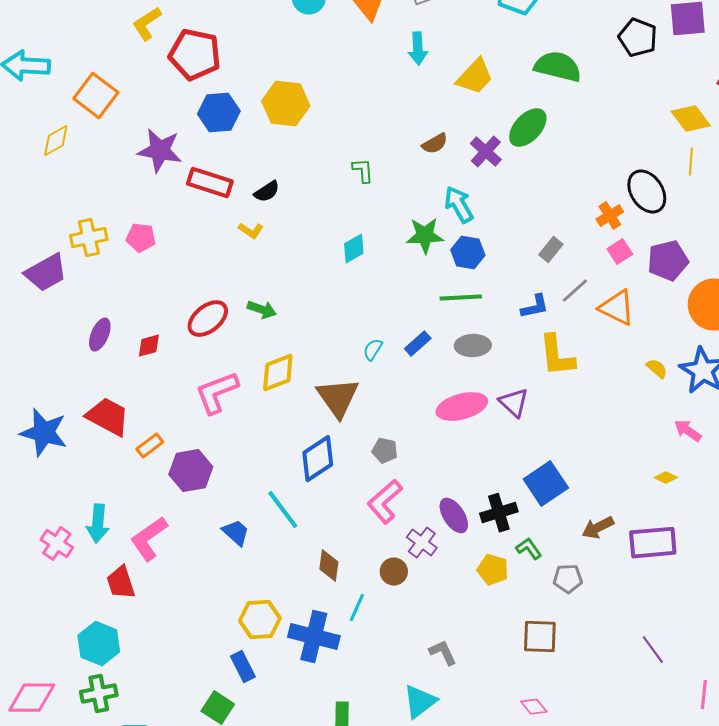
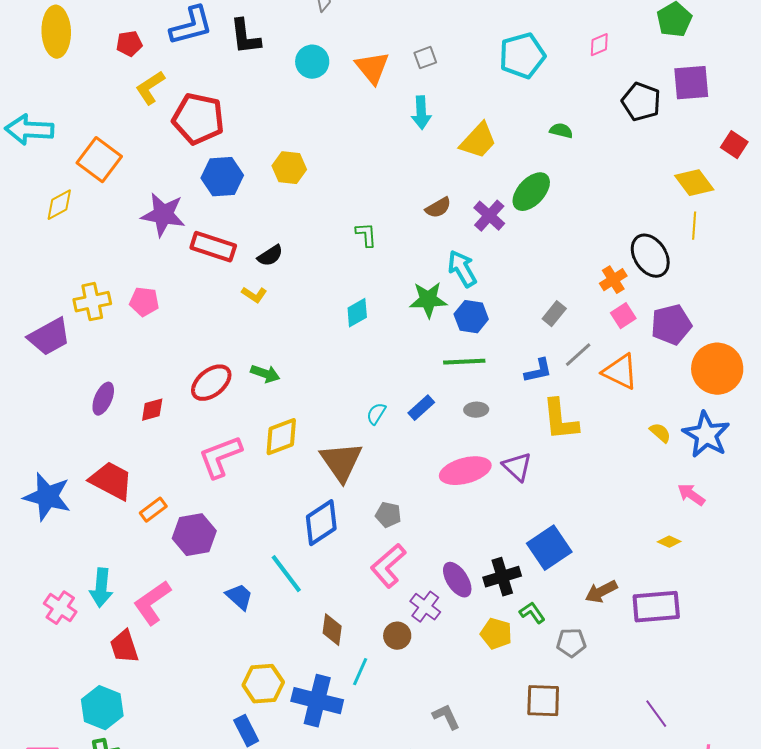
green semicircle: (558, 67) -> (561, 131), size x0.5
yellow hexagon: (286, 104) -> (289, 168), size x0.7
gray ellipse: (473, 346) -> (476, 410), size x0.7

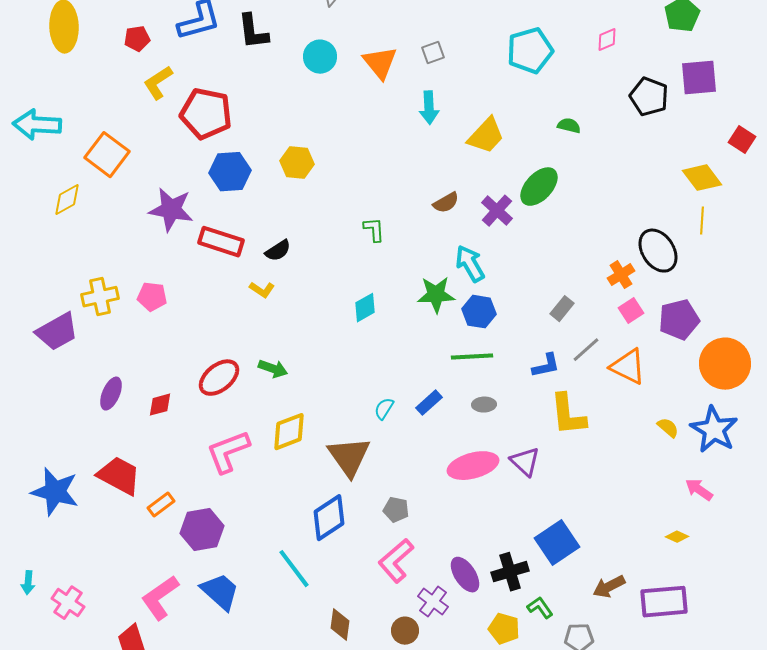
cyan arrow: (101, 588) -> (28, 583), moved, size x0.6
blue trapezoid: (239, 597) -> (220, 592), moved, size x1.4

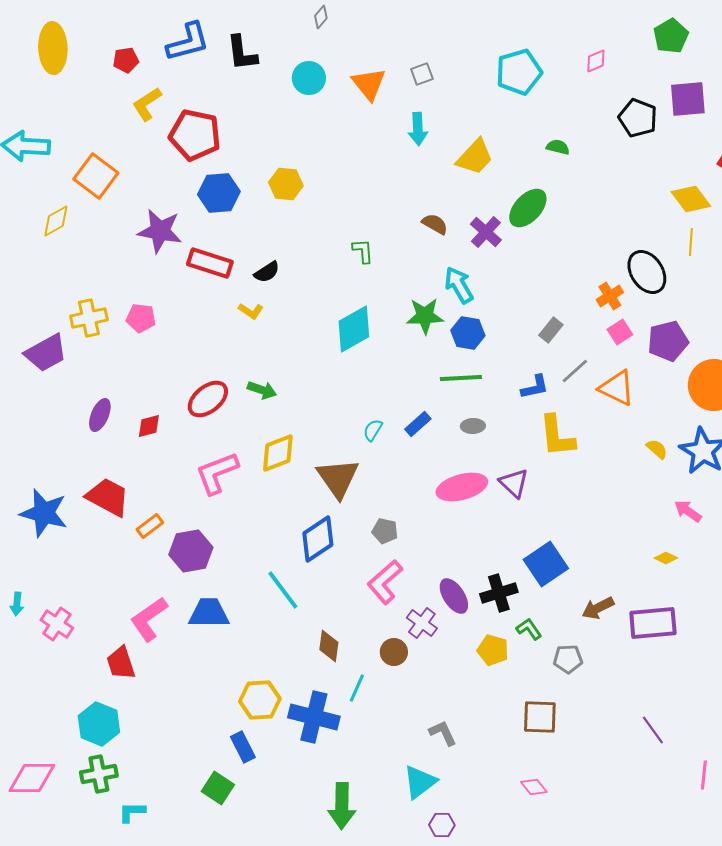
brown semicircle: (446, 203) -> (435, 224), turned -120
cyan diamond: (365, 308) -> (354, 329), size x1.6
blue trapezoid: (220, 592) -> (209, 613), turned -42

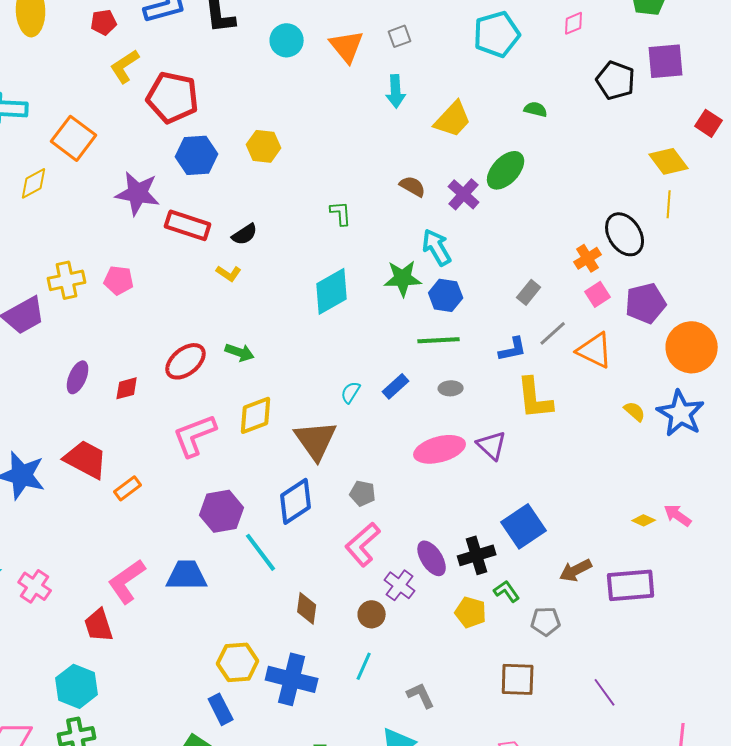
pink arrow: (688, 511) -> (678, 515), moved
purple hexagon: (191, 551) -> (222, 511), moved
cyan line: (357, 688) -> (364, 666), moved
purple line: (653, 730) -> (605, 692), moved

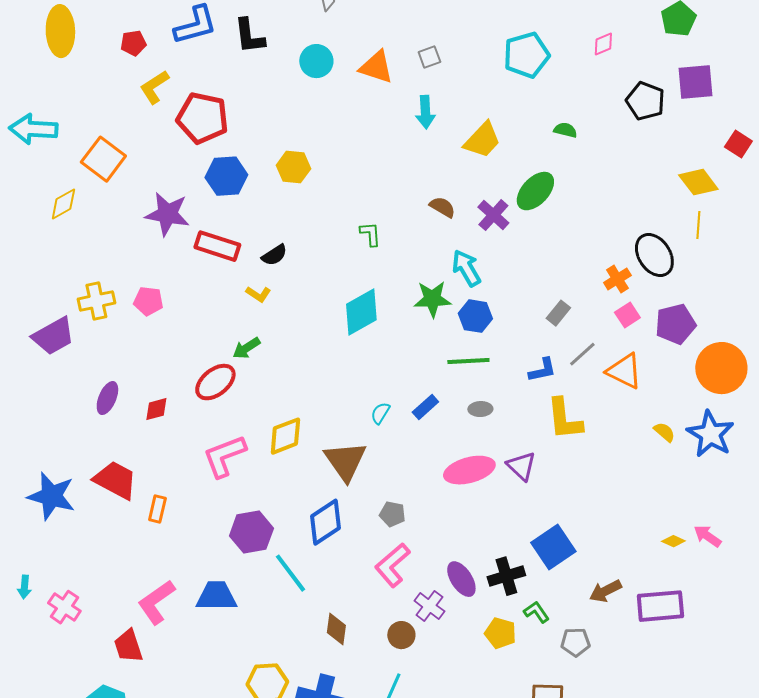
orange triangle: (347, 46) -> (376, 67), turned -33
green arrow: (240, 352) -> (246, 348), moved, turned 128
orange rectangle: (128, 488) -> (157, 509), turned -40

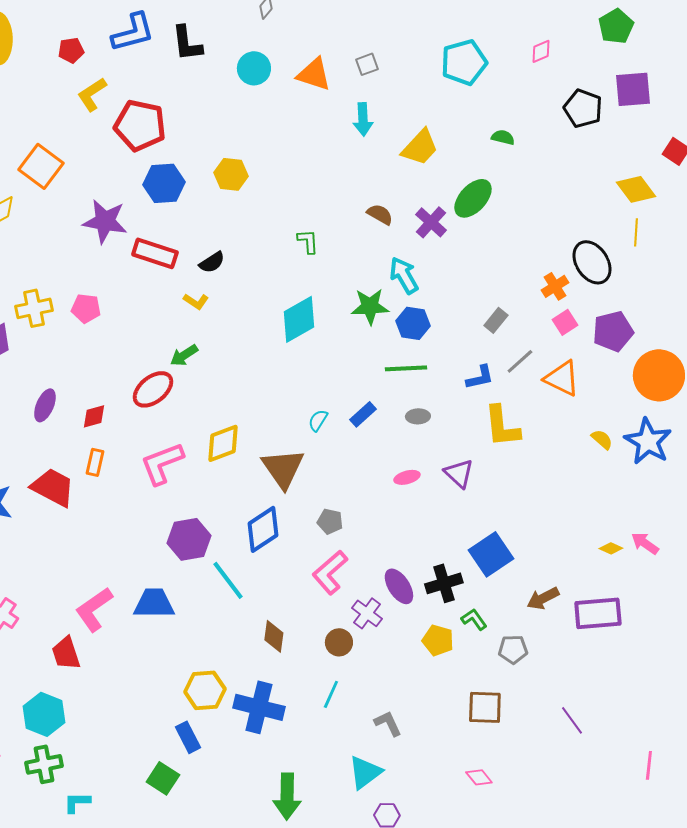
pink ellipse: (469, 470) -> (407, 477), size x0.5
orange rectangle: (157, 509) -> (95, 462), moved

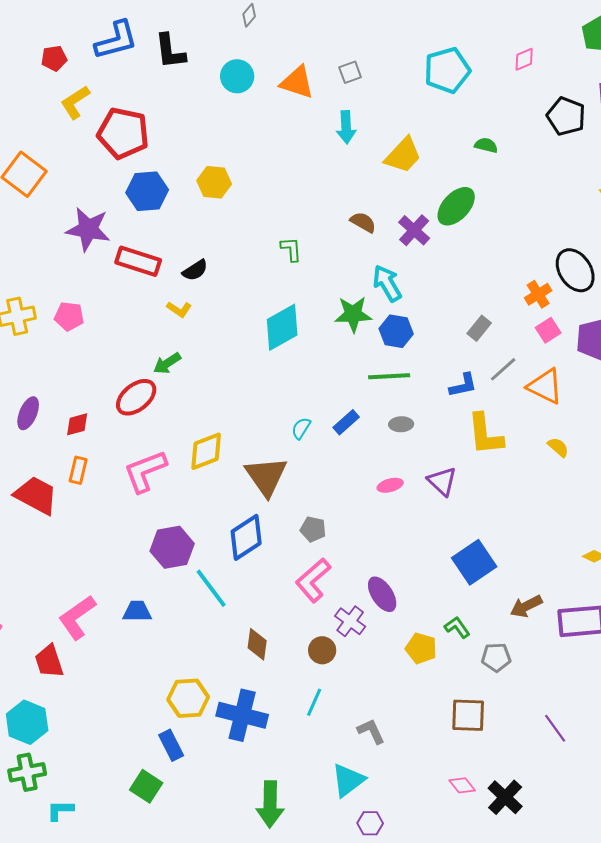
yellow semicircle: (602, 439) -> (558, 447), moved
black cross: (444, 583) -> (505, 797), moved, turned -30
blue trapezoid: (154, 603) -> (137, 611), size x0.7

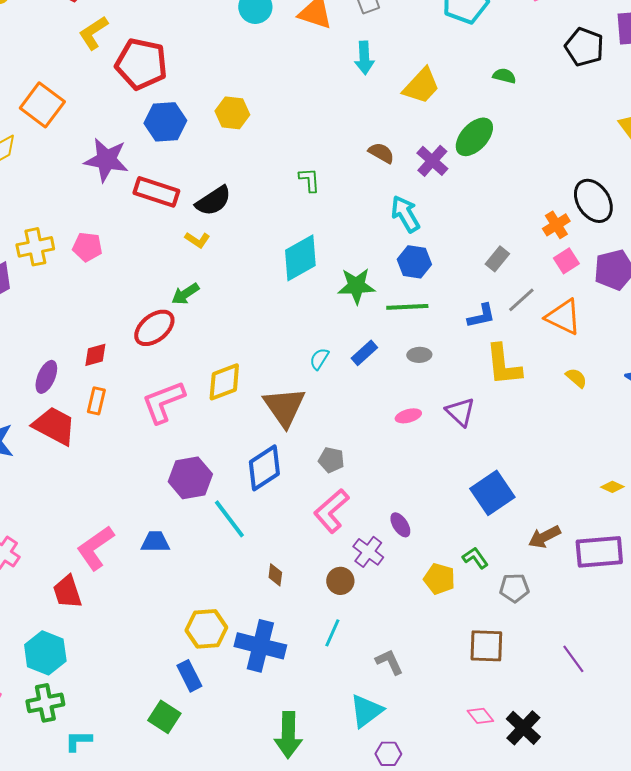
black semicircle: (195, 270) -> (213, 201), size x1.4
green star: (353, 314) -> (356, 286), moved
purple ellipse: (28, 413) -> (46, 377), moved
purple ellipse: (382, 594) -> (400, 525), size x0.7
brown diamond: (257, 644) -> (275, 575), size x0.7

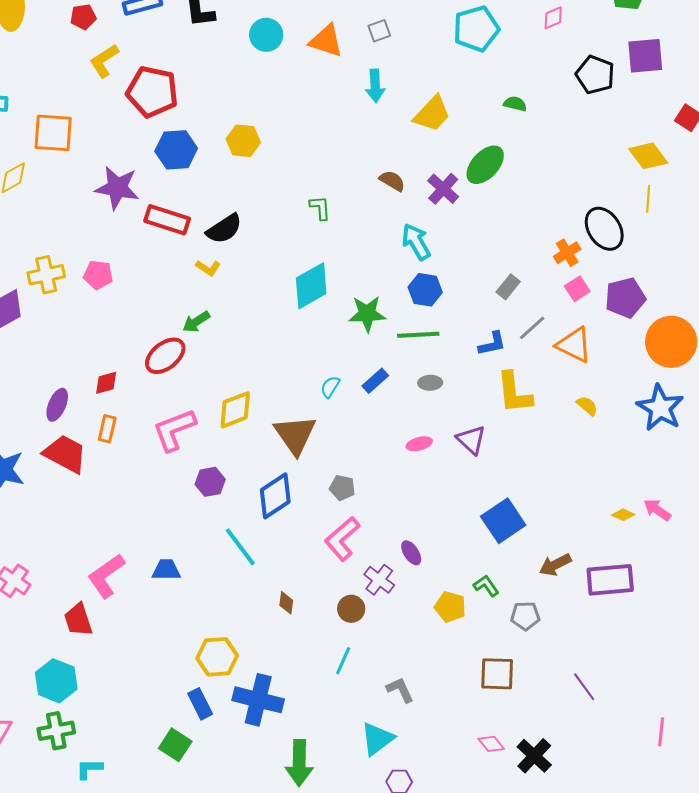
orange square: (42, 105) -> (53, 133), turned -33
purple hexagon: (190, 478) -> (210, 482), moved, size x0.7
blue cross: (260, 646) -> (258, 700), moved

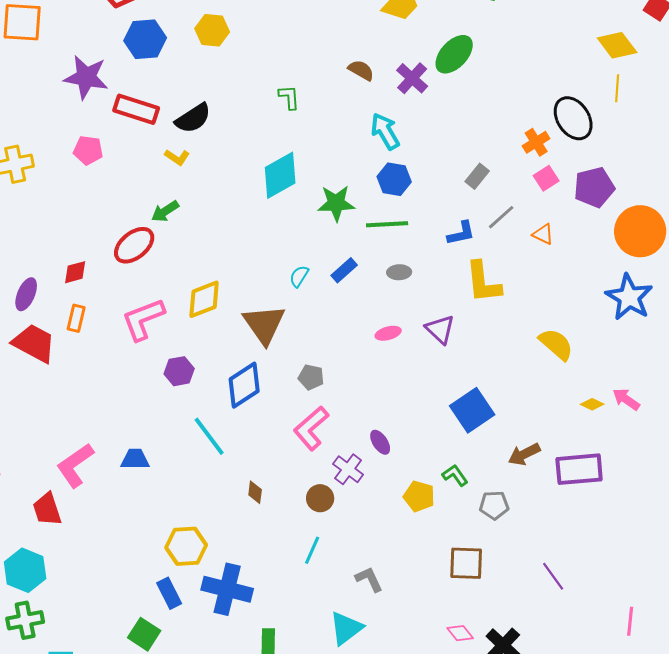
pink pentagon: (98, 275) -> (88, 150), moved
orange triangle: (574, 345) -> (543, 234), size x0.6
yellow semicircle: (587, 406) -> (556, 344), moved, size x1.6

